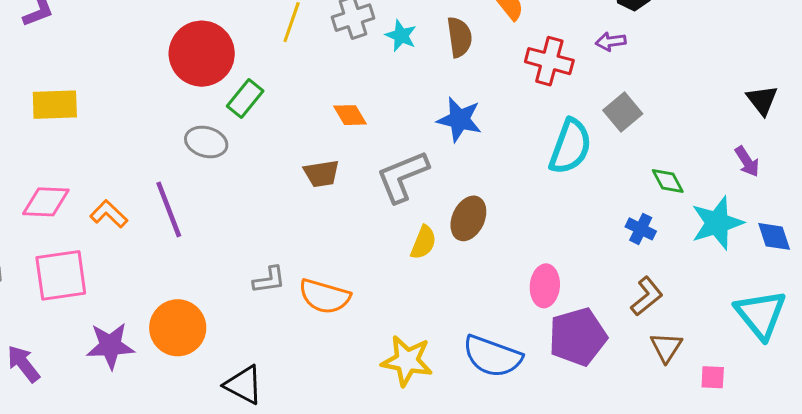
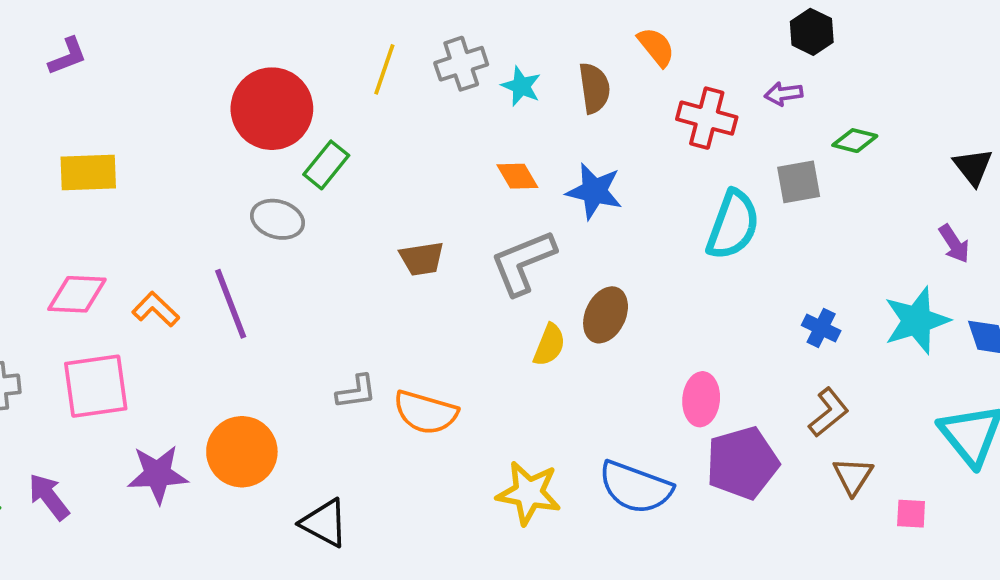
gray square: (623, 112) -> (799, 182), turned 30
orange diamond: (350, 115) -> (517, 176), moved
green diamond: (668, 181) -> (855, 141), moved, turned -48

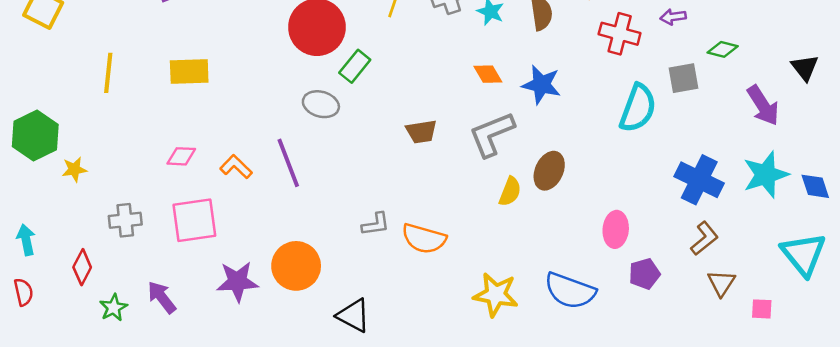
purple arrow: (954, 244) -> (763, 105), moved, size x1.5
pink diamond: (77, 294) -> (181, 156), size x0.7
blue cross: (821, 328) -> (699, 180), size x1.8
purple pentagon: (742, 463) -> (644, 274), size x0.6

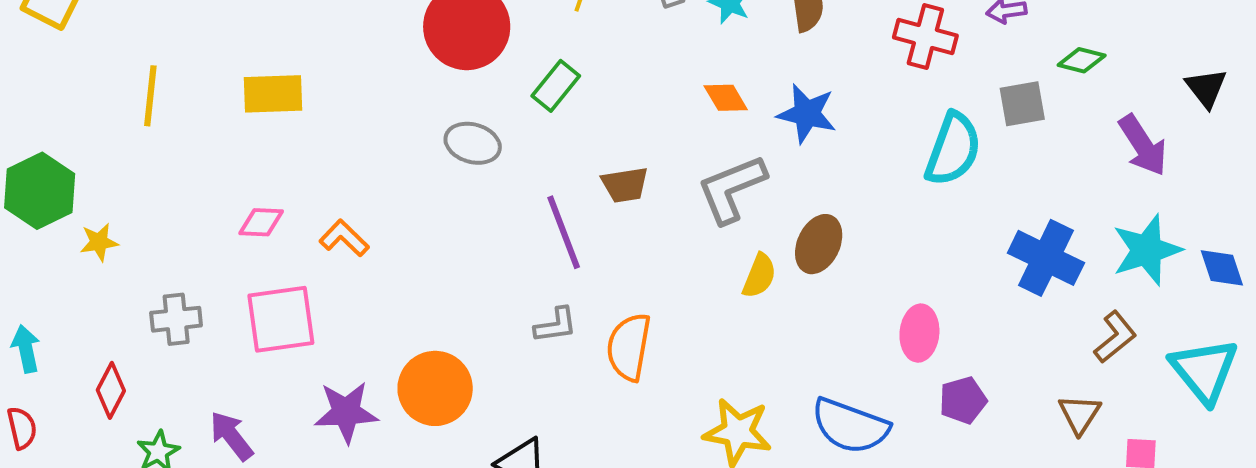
green rectangle: (355, 66) -> (556, 86), moved
purple line: (288, 163) -> (564, 232), moved
orange semicircle: (424, 239) -> (629, 347), turned 84
brown L-shape: (704, 239) -> (1115, 337), moved

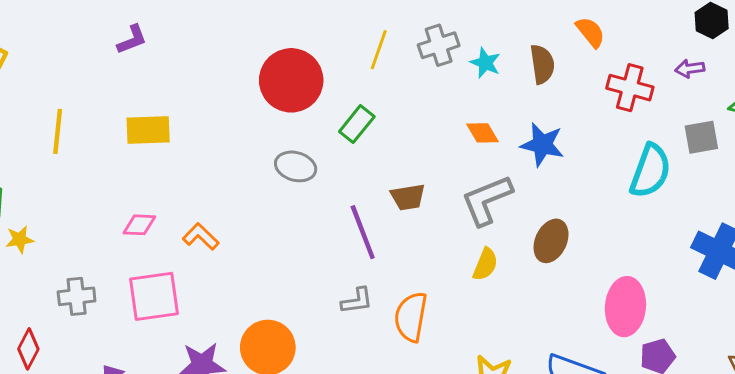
yellow semicircle: (759, 276) -> (485, 264), moved
pink ellipse: (919, 333) -> (625, 307), size x1.4

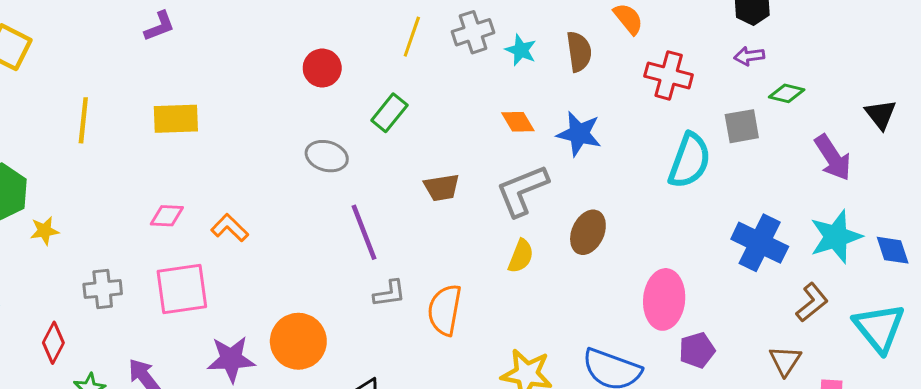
purple arrow: (690, 69) -> (749, 56), moved
red circle: (291, 80) -> (322, 68), size x0.6
purple line: (363, 232) -> (364, 232), moved

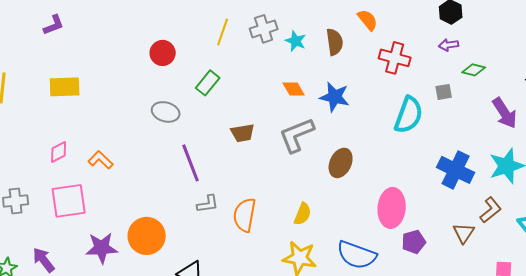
gray square: (742, 126) -> (444, 92), size x0.7
pink diamond: (167, 216) -> (59, 152), turned -30
yellow semicircle: (521, 256) -> (303, 214), moved
brown triangle: (785, 361) -> (464, 233), moved

